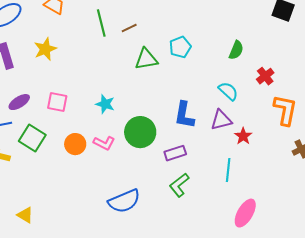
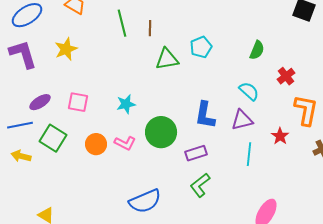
brown line: (129, 28) -> (150, 28), turned -63
cyan star: (105, 104) -> (126, 104), turned -30
red star: (243, 136) -> (280, 136), moved
cyan line: (228, 170) -> (249, 154), moved

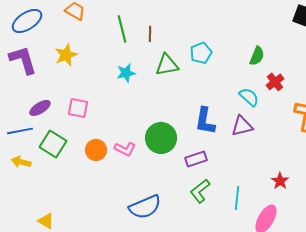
red cross: (286, 76) -> (275, 82), moved
cyan star: (126, 104) -> (126, 73), moved
red star: (280, 136) -> (280, 181), moved
cyan line: (249, 154) -> (237, 198), moved

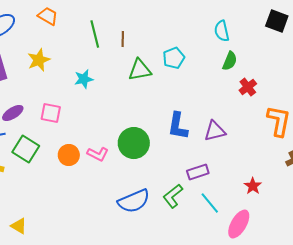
cyan star: (126, 73) -> (84, 79), moved
cyan semicircle: (249, 97) -> (222, 31), moved, turned -145
purple rectangle: (196, 159) -> (198, 172), moved
cyan line: (237, 198) -> (210, 203), turned -45
blue semicircle: (145, 207) -> (134, 201), moved

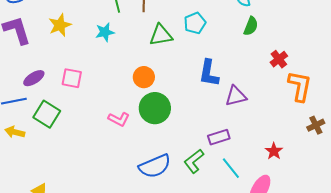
cyan star: (84, 79) -> (105, 32), moved
red cross: (248, 87) -> (279, 59), moved
blue L-shape: (178, 126) -> (209, 73), moved
orange circle: (69, 155) -> (144, 77), moved

